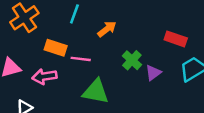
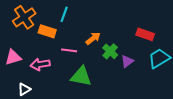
orange arrow: (107, 29) -> (93, 38), moved
orange rectangle: (56, 48) -> (47, 31), moved

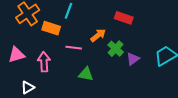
red rectangle: (145, 34) -> (124, 18), moved
pink arrow: (40, 64) -> (44, 62), turned 96
green triangle: (81, 76) -> (86, 74), size x0.7

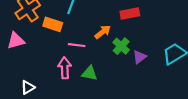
red rectangle: (124, 18) -> (130, 14), turned -30
pink triangle: (16, 55) -> (16, 41), moved
pink arrow: (44, 62) -> (65, 68), moved

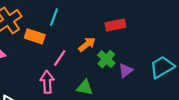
pink line: (77, 45) -> (60, 58), turned -63
green triangle: (90, 73) -> (85, 88), moved

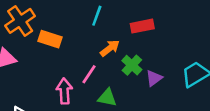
cyan line: (54, 17) -> (97, 16), moved
pink line: (60, 58) -> (89, 74), moved

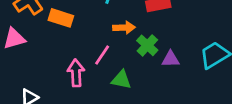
orange arrow: (110, 48) -> (124, 28), turned 36
purple triangle: (154, 78) -> (171, 59), turned 36

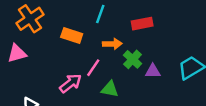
orange rectangle: (61, 18) -> (72, 35), moved
pink arrow: (76, 73) -> (71, 83), turned 55

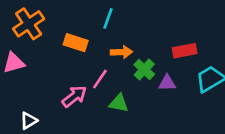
red rectangle: (142, 24) -> (185, 51), moved

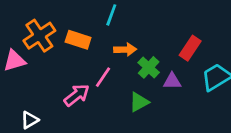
orange cross: (29, 24) -> (39, 36), moved
red rectangle: (185, 51) -> (190, 48), turned -45
green triangle: (119, 103) -> (139, 102), moved, turned -40

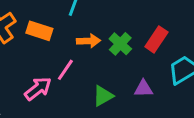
green cross: (149, 67) -> (120, 44), moved
purple triangle: (172, 81) -> (143, 89), moved

